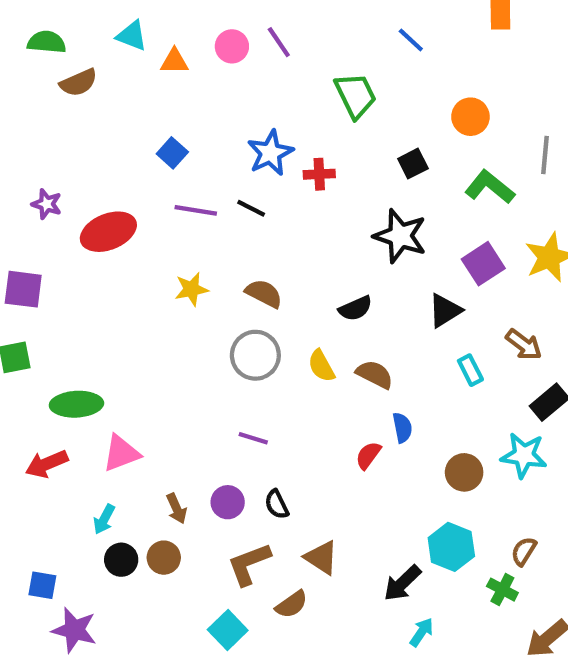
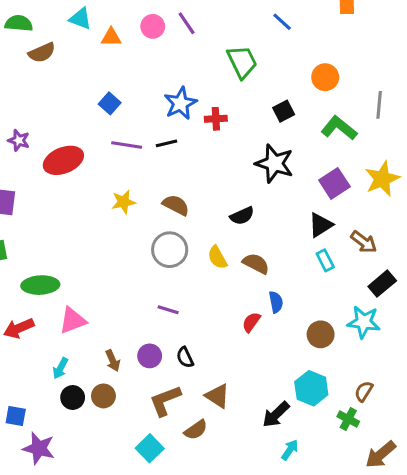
black line: (251, 208) -> (167, 143), turned -40
black triangle: (445, 310) -> (321, 225), moved

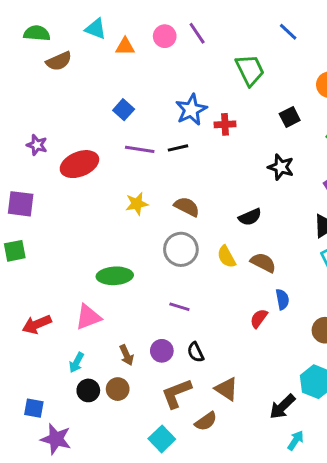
black star: (274, 163) -> (281, 167), size x0.7
green ellipse: (40, 285) -> (115, 276), moved

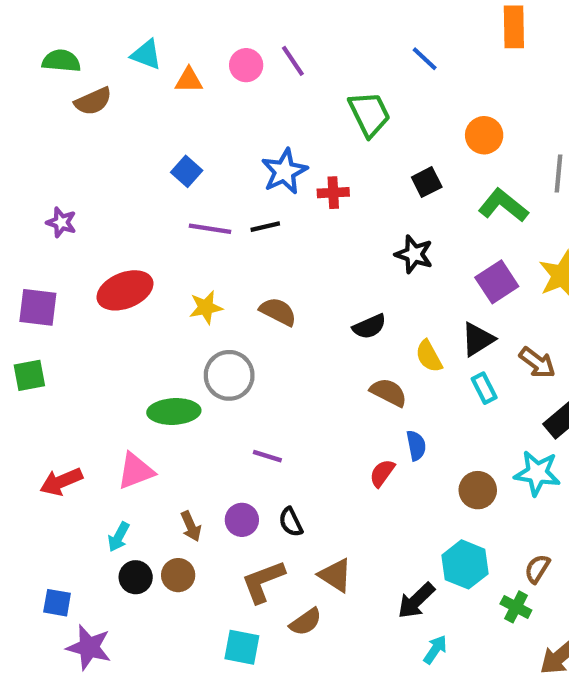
red ellipse: (79, 164) -> (125, 290), moved
gray circle: (181, 249) -> (229, 375), moved
yellow semicircle: (226, 257) -> (429, 356), moved
cyan square: (162, 439) -> (242, 647), turned -35

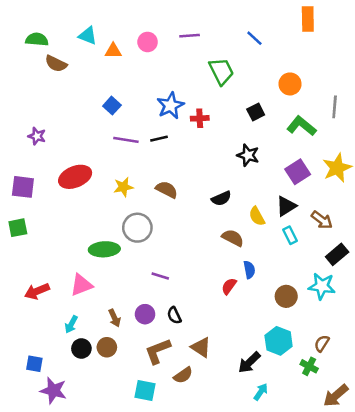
purple line: (293, 61) -> (190, 36), moved, turned -60
brown semicircle: (93, 101) -> (56, 64), turned 50

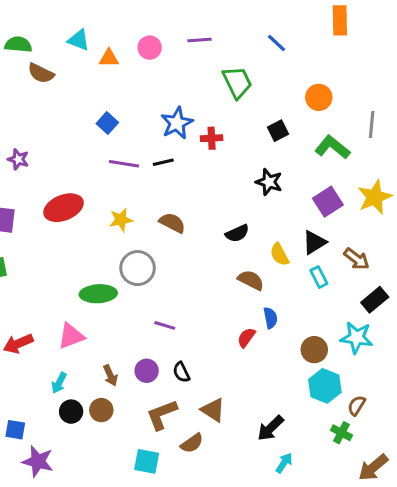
cyan hexagon: (279, 341) -> (325, 386), moved

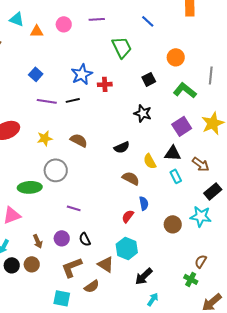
black triangle: (314, 242) -> (173, 153), turned 36
cyan hexagon: (325, 386) -> (127, 248), moved

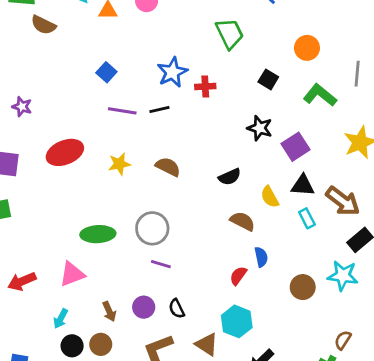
black square: (149, 79) -> (268, 79), turned -32
purple square: (182, 126) -> (296, 147), moved
brown arrow: (201, 164) -> (343, 201), size x1.4
gray circle: (56, 170) -> (152, 228), moved

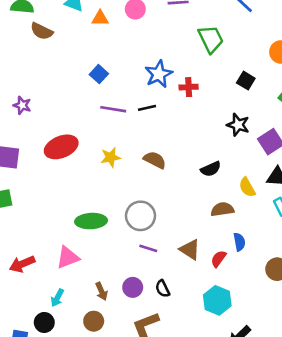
brown semicircle: (243, 221) -> (222, 209), turned -35
brown triangle: (207, 344) -> (190, 250), moved
black circle: (72, 346) -> (44, 322), moved

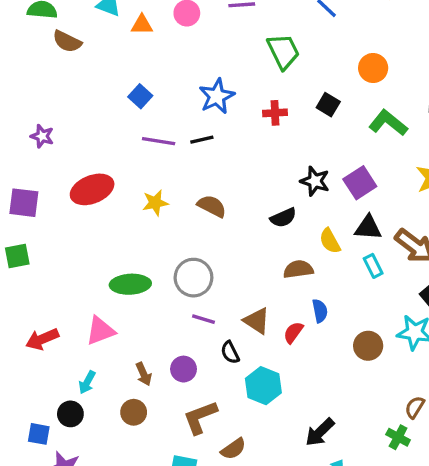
red cross: (189, 87) -> (275, 113), moved
black star: (238, 125) -> (315, 181), moved
black semicircle: (163, 289) -> (230, 352), moved
cyan hexagon: (217, 300) -> (263, 386), moved

